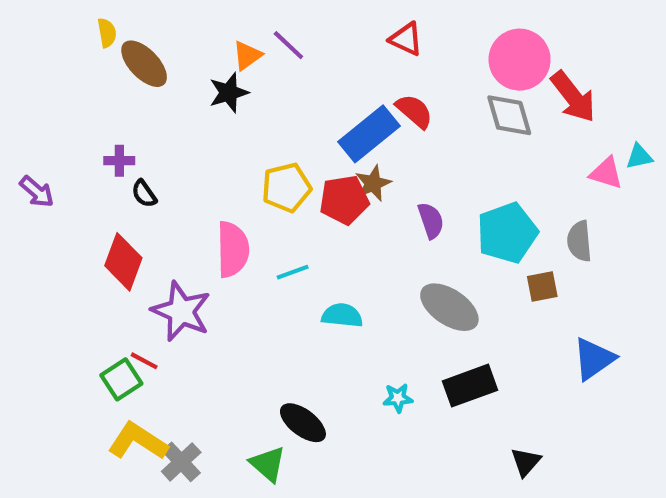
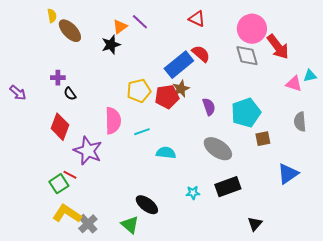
gray semicircle: (579, 241) -> (300, 122), moved

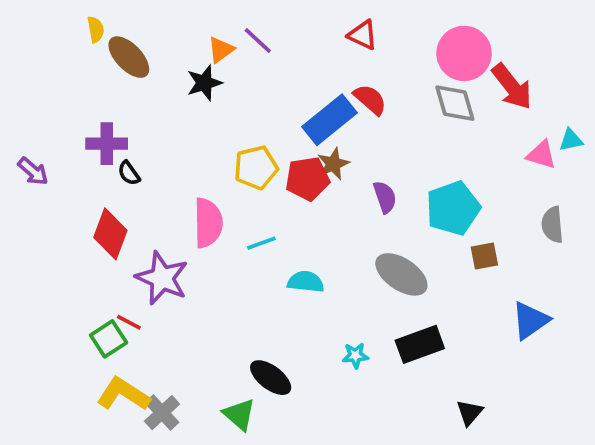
purple cross: (58, 78) -> (107, 144), size x1.5

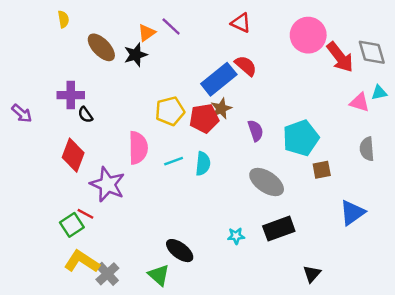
brown ellipse: (129, 57) -> (101, 47), moved
gray diamond: (455, 103) -> (372, 52), moved
cyan semicircle: (306, 282) -> (203, 164), moved, turned 90

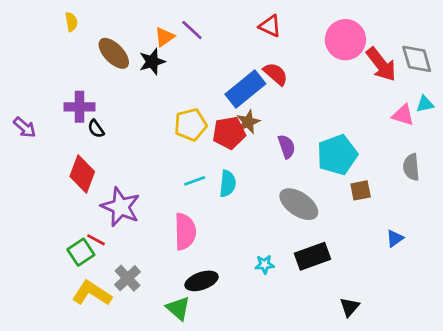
pink semicircle: (138, 148) -> (185, 232), moved
blue triangle: (352, 213) -> (395, 238), size x0.6
black ellipse: (180, 251) -> (202, 281), turned -56
gray cross: (107, 274) -> (127, 278), moved

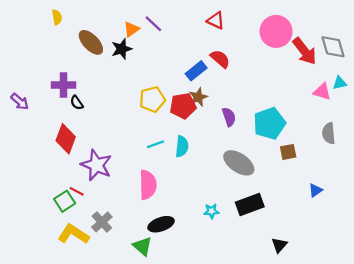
blue rectangle: (245, 89) -> (196, 71), size x0.7

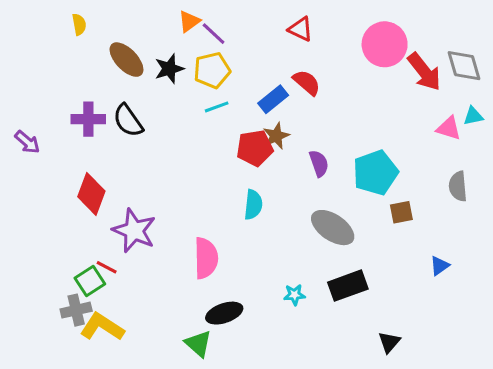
orange triangle: (131, 29) -> (189, 21), moved
yellow pentagon: (152, 99) -> (212, 70), moved
black semicircle: (77, 103) -> (128, 121), moved, size x1.6
cyan line: (156, 144) -> (217, 107), moved
gray cross: (102, 222) -> (76, 310), moved, turned 30

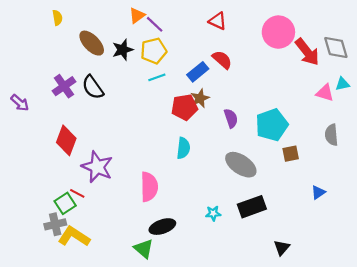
purple cross: (88, 119) -> (64, 86), turned -35

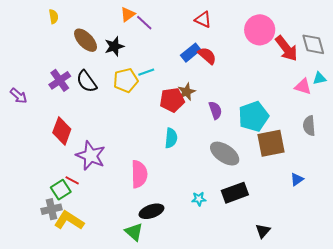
yellow pentagon: (154, 51) -> (126, 80), moved
blue rectangle: (198, 72) -> (191, 53), moved
brown square: (291, 154) -> (271, 143), size x1.8

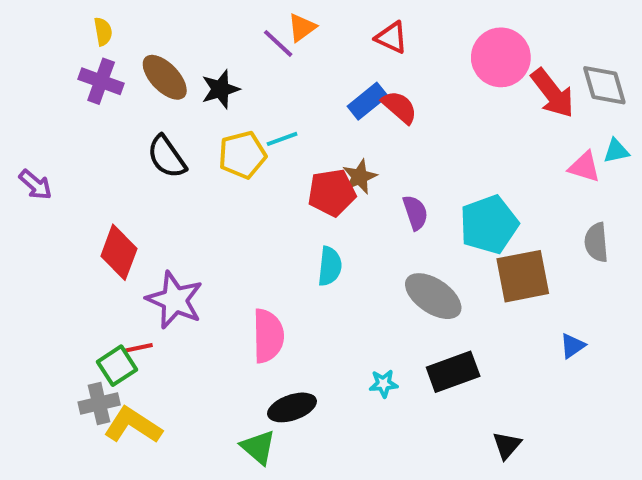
orange triangle: (128, 14) -> (302, 28), moved
purple cross: (60, 80) -> (101, 81), moved, turned -35
red line: (72, 180) -> (139, 348), turned -40

